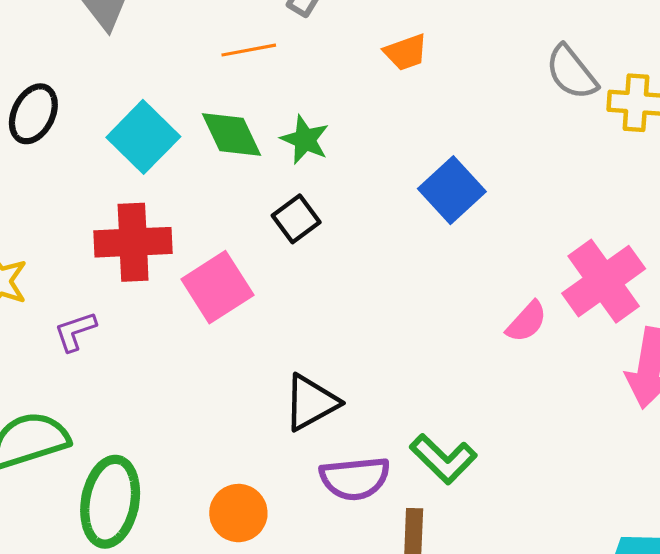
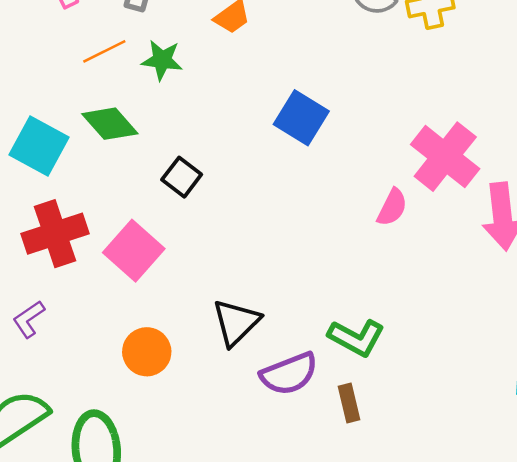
green star: (305, 140) -> (162, 60), moved
orange circle: (238, 513) -> (147, 352), moved

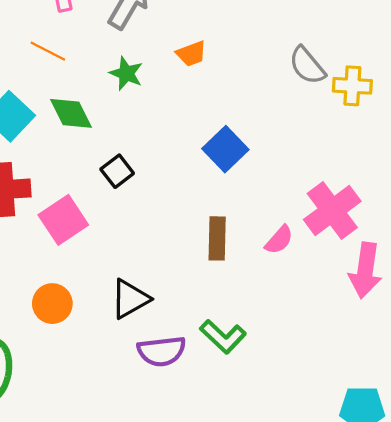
orange line: (104, 51) -> (48, 51), moved, turned 39
brown rectangle: (349, 403) -> (217, 238), moved, size x1.4

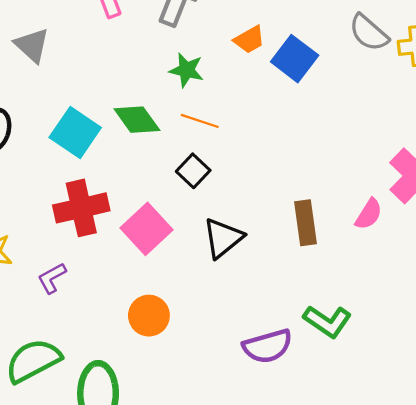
orange line: (48, 51) -> (200, 121), moved
blue square: (225, 149) -> (295, 59), moved
black triangle: (130, 299) -> (223, 238), moved

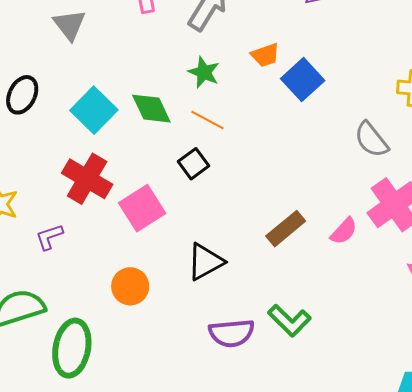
gray semicircle: (369, 33) -> (371, 140), moved
red cross: (81, 208) -> (87, 179), turned 33
brown rectangle: (305, 223) -> (286, 229), turned 48
black triangle: (223, 238) -> (205, 262), moved

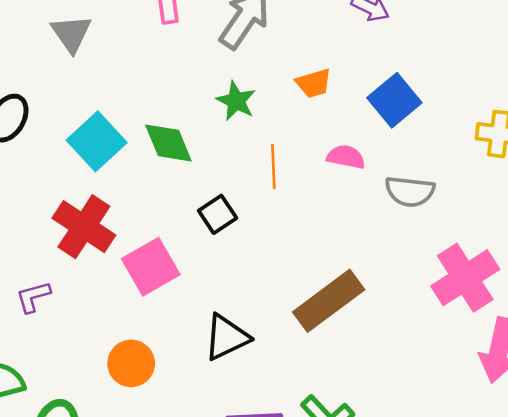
blue square: (303, 80) -> (394, 100), moved
orange line: (208, 120) -> (273, 167), moved, turned 56
gray semicircle: (371, 140) -> (410, 191), moved, turned -48
brown rectangle: (286, 229) -> (329, 301), size x1.4
pink semicircle: (344, 231) -> (346, 157), moved, turned -124

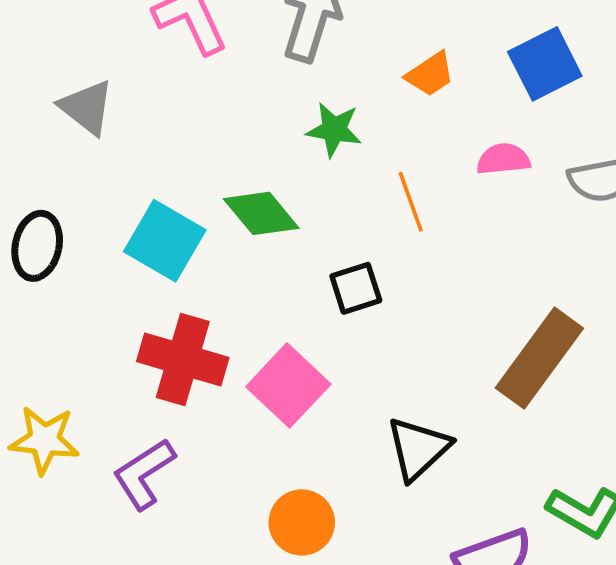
blue square: (394, 100) -> (545, 64), turned 30
black square: (218, 214) -> (356, 288), turned 33
purple L-shape: (33, 297) -> (144, 474), size x1.4

